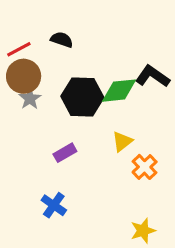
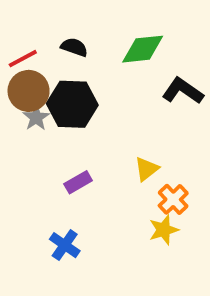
green diamond: (119, 91) -> (143, 49), moved
black hexagon: (82, 97) -> (72, 104), moved
yellow star: (143, 231) -> (164, 230), moved

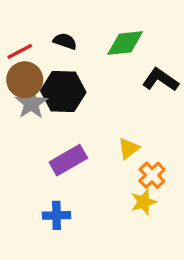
gray star: (36, 118) -> (31, 103), size x1.4
purple rectangle: (78, 182) -> (68, 160), size x1.5
blue cross: (65, 245) -> (57, 215), turned -36

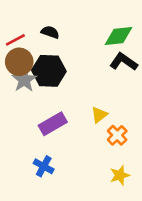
green diamond: (125, 43) -> (118, 36), moved
yellow star: (144, 202) -> (120, 175), moved
blue cross: (57, 215) -> (44, 166), turned 30

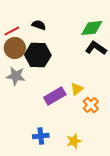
gray star: (24, 80) -> (16, 76), moved, turned -30
purple rectangle: (53, 124) -> (55, 96), moved
blue cross: (44, 166) -> (41, 136), moved, turned -35
yellow star: (120, 175) -> (74, 141), moved

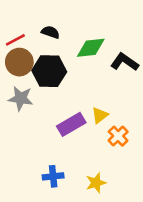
green diamond: (92, 28) -> (91, 48), moved

